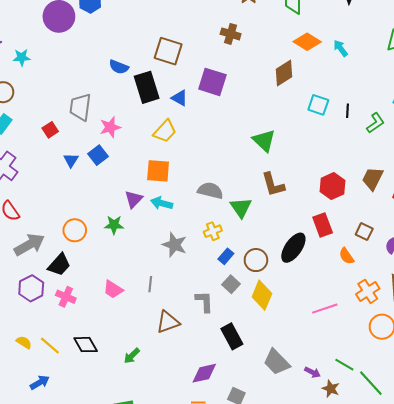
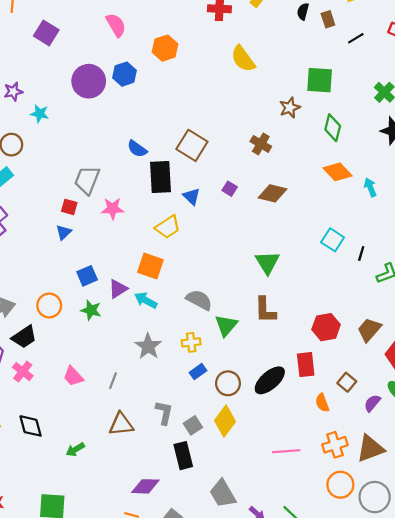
brown diamond: (284, 73) -> (273, 193), moved, turned 32
purple square: (212, 82) -> (230, 189), size x0.5
red square: (50, 130) -> (69, 207), moved, turned 35
blue square: (98, 155) -> (87, 276), moved
gray square: (231, 284) -> (193, 425), moved

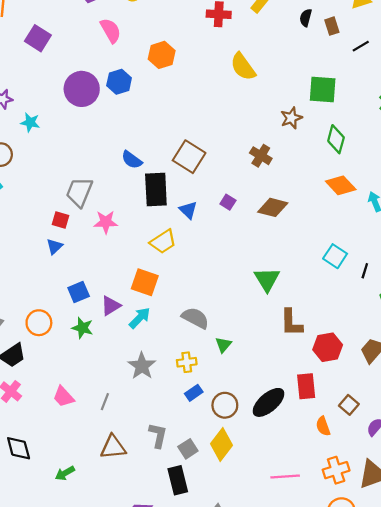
cyan arrow: (146, 300) -> (140, 318), turned 105
brown L-shape: (265, 310) -> (291, 323), moved
green triangle: (226, 325) -> (223, 345), size x0.7

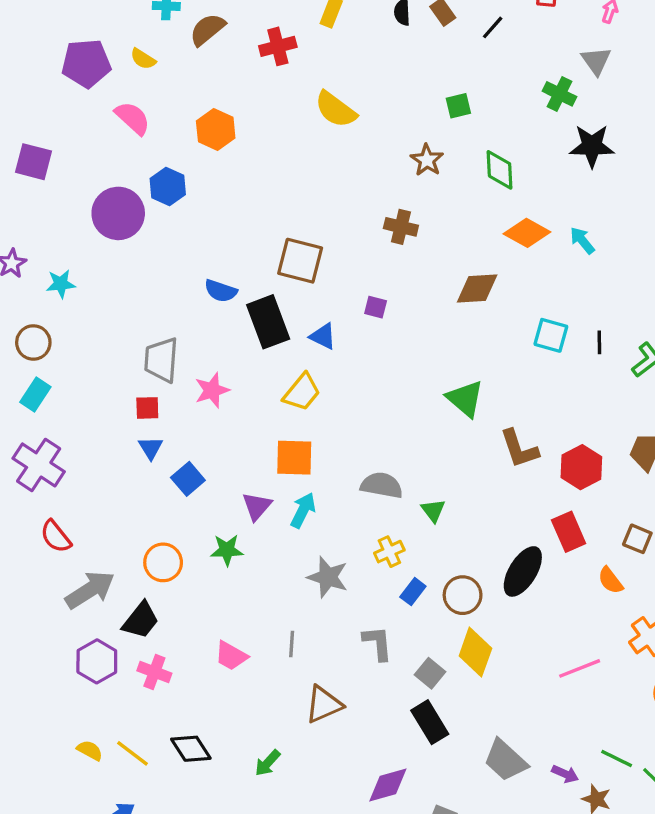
green square: (323, 90) -> (458, 106), size x0.6
brown diamond: (273, 207) -> (477, 289), moved
blue square: (79, 292) -> (188, 479), moved
gray L-shape: (158, 435) -> (378, 643), moved

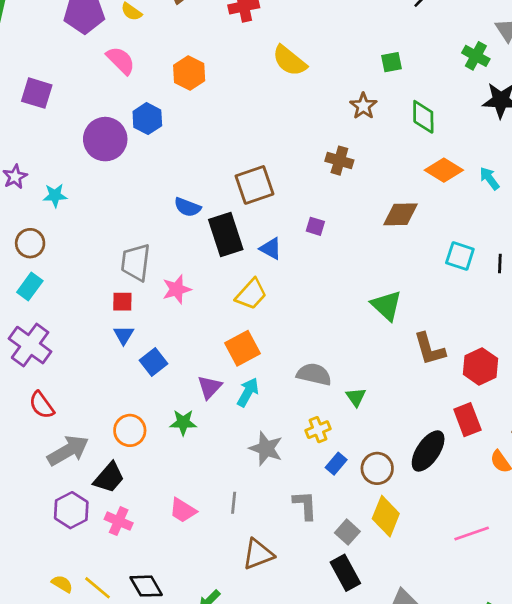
brown square: (300, 261) -> (255, 185), turned -36
orange square: (294, 458) -> (242, 348), turned -32

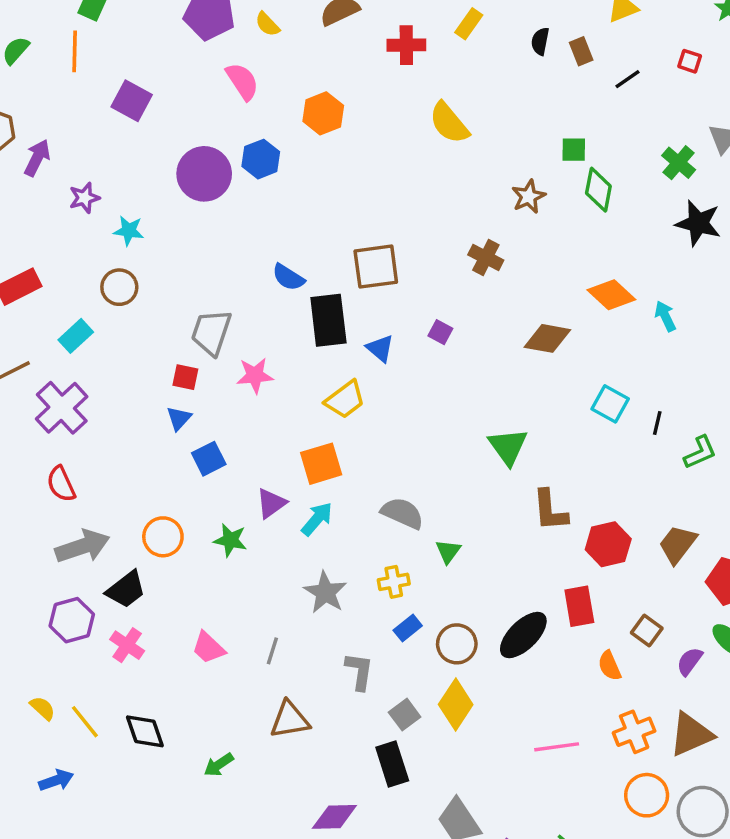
green diamond: (423, 117) -> (598, 190), moved
brown circle: (30, 243) -> (119, 287), moved

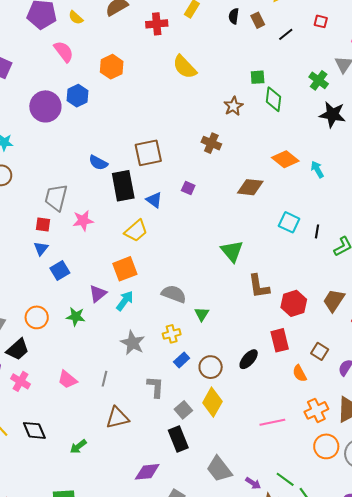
black ellipse: (523, 635) -> (249, 359), size x0.7

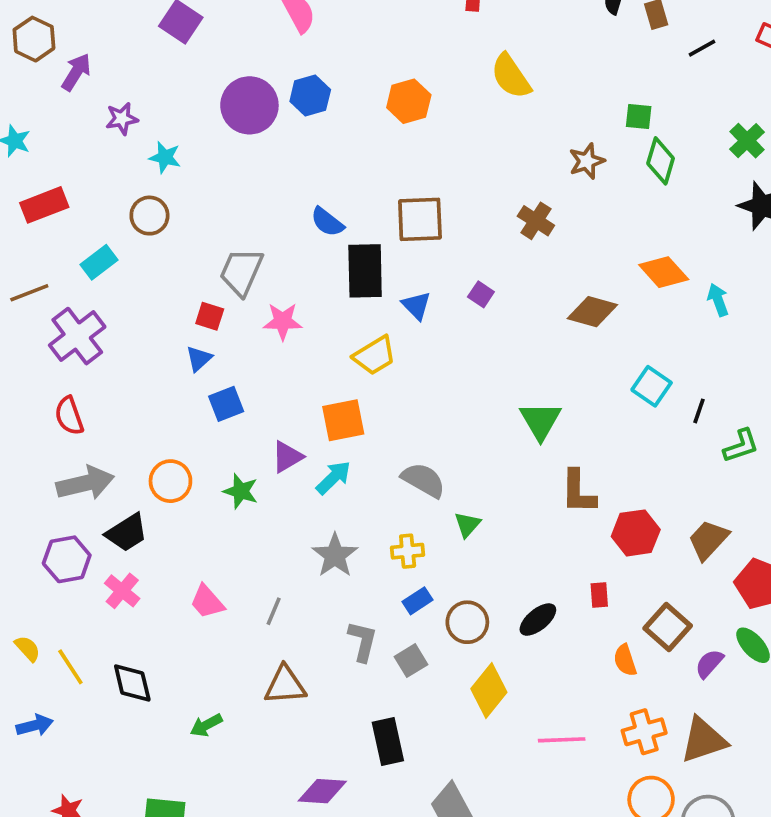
orange hexagon: (112, 67) -> (409, 101), moved
red rectangle: (280, 340) -> (599, 595), size x0.6
brown square: (320, 351) -> (668, 627), size x1.4
yellow diamond: (212, 402) -> (489, 690), moved
gray square: (183, 410) -> (411, 661), moved

